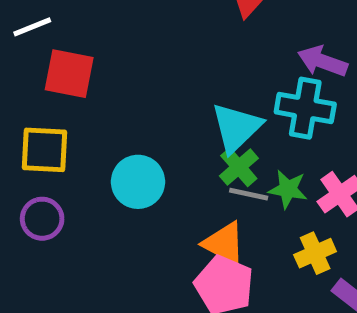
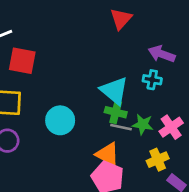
cyan cross: (305, 108) -> (152, 80), size x0.6
cyan triangle: (236, 128) -> (114, 91), turned -36
green cross: (239, 167) -> (116, 112), turned -35

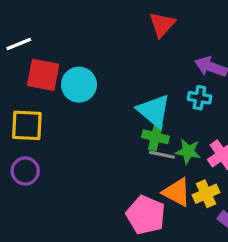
cyan circle: (60, 120) -> (79, 85), moved
orange triangle: (108, 154) -> (177, 192), moved

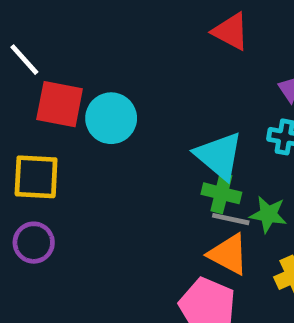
red triangle: (162, 24) -> (231, 31), turned -44
white line: (19, 44) -> (24, 60), turned 70
orange triangle: (177, 192) -> (228, 254), moved

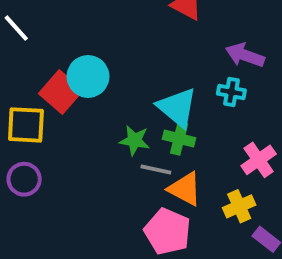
red square: (60, 104) -> (61, 92), moved, turned 30
green star: (268, 214) -> (135, 140), moved
gray line: (231, 219) -> (156, 170), moved

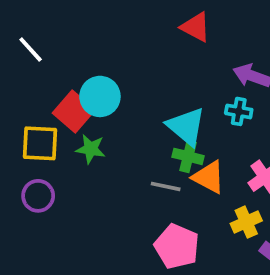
green star: (135, 140) -> (91, 149), moved
orange triangle: (185, 189) -> (209, 177), moved

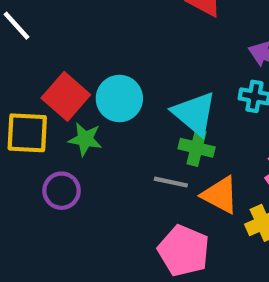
cyan circle: (100, 96) -> (119, 99), moved
orange triangle: (209, 177) -> (220, 195), moved
purple circle: (38, 196) -> (62, 191), moved

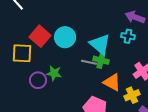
green star: (85, 139) -> (54, 73), moved
gray line: (171, 182) -> (89, 62), moved

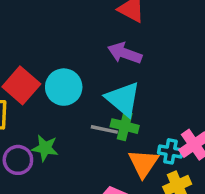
purple arrow: (135, 17) -> (125, 53), moved
cyan cross: (128, 36) -> (170, 151), moved
orange triangle: (112, 82) -> (143, 163), turned 36

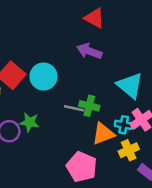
cyan triangle: (123, 99) -> (130, 85), moved
orange triangle: (143, 163) -> (103, 134), turned 35

